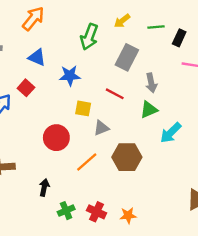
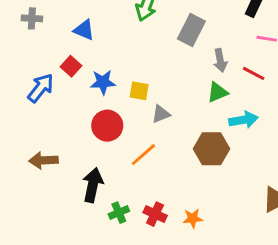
blue star: (70, 76) -> (103, 82), moved
red line: (115, 94) -> (254, 73), moved
cyan arrow: (171, 133) -> (243, 120), turned -145
brown hexagon: (127, 157) -> (212, 149), moved
black arrow: (44, 187) -> (93, 185), size x1.6

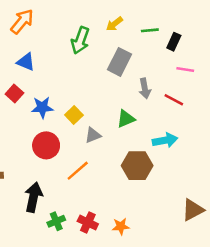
yellow square: (139, 91) -> (74, 115), turned 36
green triangle: (217, 92) -> (126, 119), moved

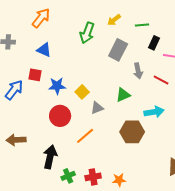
black rectangle: (174, 42) -> (154, 43), moved
red square: (14, 94) -> (35, 75), turned -32
red cross: (88, 223) -> (93, 177), turned -35

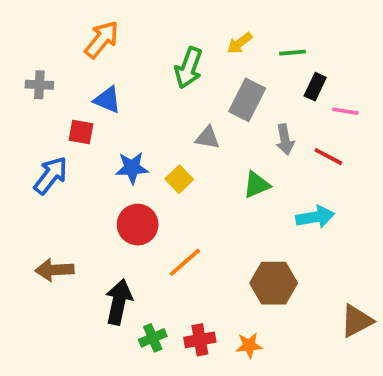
red square: (35, 75) -> (81, 132), moved
gray triangle: (97, 108) -> (207, 138), moved, turned 32
brown hexagon: (132, 132) -> (274, 283), moved

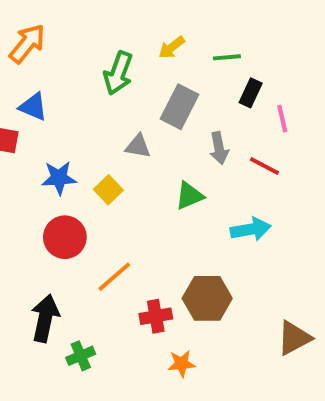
pink line: (345, 111) -> (282, 119), turned 68
red cross: (200, 340) -> (156, 316), moved

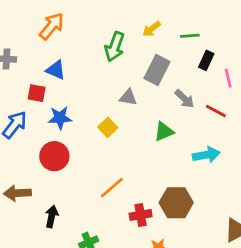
gray arrow: (219, 148) -> (184, 99), turned -35
blue star: (59, 178) -> (60, 118), moved
red circle: (65, 237) -> (54, 156), moved
black arrow: (45, 318) -> (52, 216), moved, size x0.7

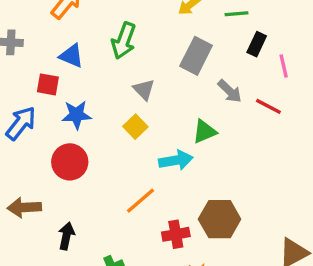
green arrow: (115, 47) -> (124, 41), moved
gray triangle: (128, 97) -> (144, 90), moved, turned 36
cyan arrow: (206, 155) -> (176, 160), moved

